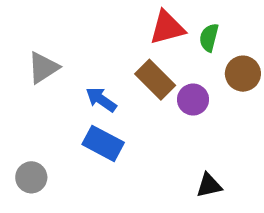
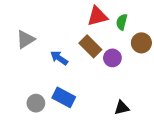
blue rectangle: (103, 143) -> (64, 97), moved
gray circle: (31, 177) -> (36, 103), moved

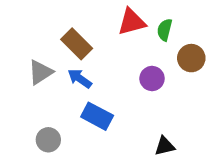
gray triangle: (25, 39) -> (40, 72), moved
brown rectangle: (90, 46) -> (77, 44), moved
blue rectangle: (64, 97) -> (97, 116), moved

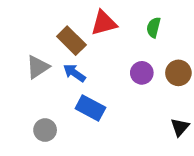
red triangle: (132, 22) -> (104, 23), moved
brown circle: (191, 58) -> (178, 73), moved
black triangle: (165, 146) -> (180, 127), moved, turned -36

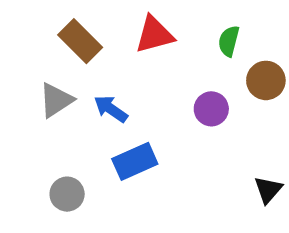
brown rectangle: (71, 41) -> (80, 41), moved
brown circle: (178, 73) -> (266, 80), moved
blue rectangle: (90, 108) -> (135, 161), turned -52

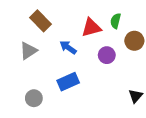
red triangle: (154, 35) -> (91, 28), moved
blue arrow: (111, 109) -> (68, 47), moved

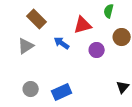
green semicircle: (116, 21) -> (109, 11), moved
blue rectangle: (68, 82) -> (62, 92), moved

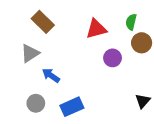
green semicircle: (109, 11) -> (131, 22), moved
blue arrow: (62, 43) -> (51, 75), moved

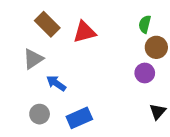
red triangle: (96, 29) -> (84, 32), moved
purple circle: (113, 58) -> (145, 73), moved

